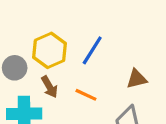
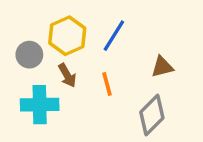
orange line: (86, 95) -> (107, 84), turned 50

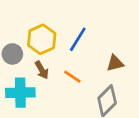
orange line: (107, 84) -> (72, 77), turned -42

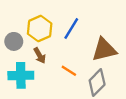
brown triangle: (115, 63) -> (104, 50), size x1.6
orange line: (72, 77) -> (69, 71), moved

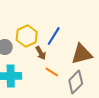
brown arrow: (40, 55) -> (41, 53), moved

